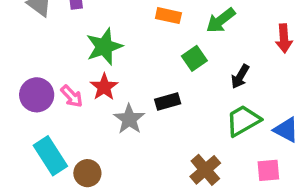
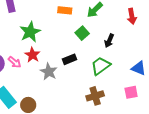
green trapezoid: (243, 121) -> (101, 66), moved
brown cross: (205, 170) -> (95, 96), turned 30

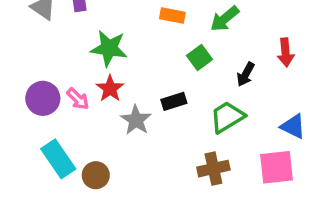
red arrow: (132, 16) -> (286, 52), moved
green star: (30, 32) -> (109, 48), turned 30
pink square: (131, 92) -> (277, 167), size x1.5

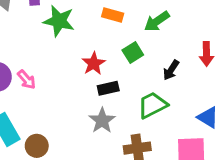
green star: (109, 48) -> (59, 21), moved
red star: (110, 89) -> (94, 64), moved
gray star: (136, 120) -> (102, 120), moved

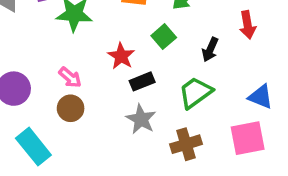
pink arrow: (27, 80) -> (70, 77), moved
brown circle: (37, 146) -> (71, 108), moved

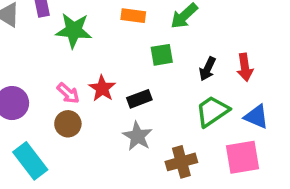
red arrow: (248, 25) -> (245, 67), moved
green square: (164, 37) -> (162, 55), turned 30
red star: (121, 56) -> (102, 88), moved
green trapezoid: (195, 93) -> (212, 111), moved

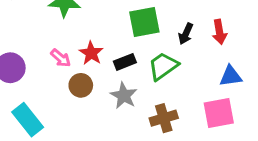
green square: (162, 55) -> (144, 22), size x1.5
green trapezoid: (212, 111) -> (163, 66), moved
blue triangle: (256, 117) -> (231, 76), turned -30
brown circle: (68, 124) -> (81, 85), moved

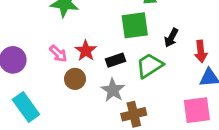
red arrow: (219, 32) -> (201, 51), moved
brown cross: (164, 118) -> (134, 114), moved

